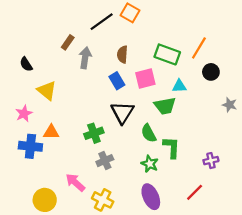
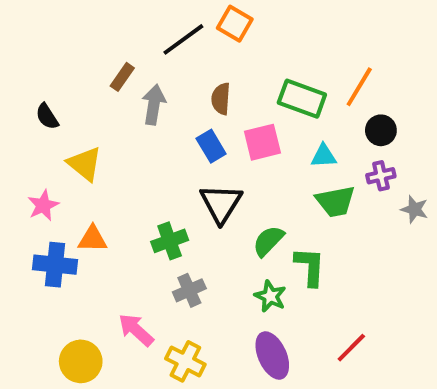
gray star: (230, 105) -> (414, 209), moved
green trapezoid: (165, 106) -> (335, 201), moved
green semicircle: (149, 133) -> (268, 241), turned 72
purple cross: (211, 161) -> (381, 176), moved

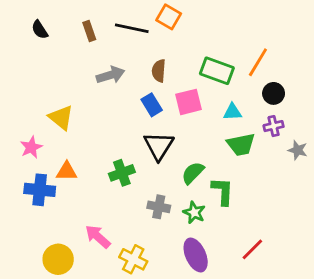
black line: (183, 39) -> (132, 28), turned 48
brown rectangle: (122, 77) -> (89, 31), moved, turned -54
gray arrow: (154, 105) -> (111, 75), turned 64
black semicircle: (47, 116) -> (40, 30), moved
gray cross: (189, 290) -> (159, 207), moved, turned 35

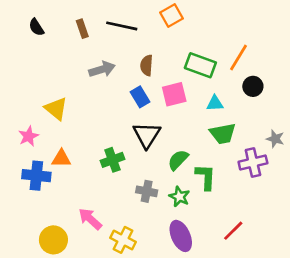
orange square: (169, 17) -> (172, 15), moved, turned 30
purple cross: (274, 126) -> (253, 162), moved, size x1.5

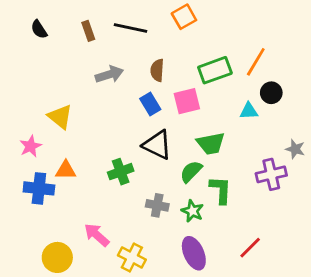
green rectangle: (200, 65) -> (215, 70), turned -40
cyan triangle: (215, 103) -> (249, 111), moved
green trapezoid: (223, 134) -> (211, 143), moved
black triangle: (147, 135) -> (157, 145), turned -36

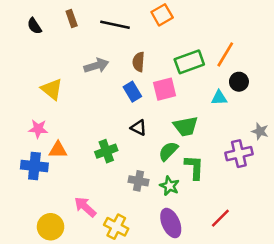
brown rectangle: (88, 31) -> (72, 19), moved
yellow triangle: (60, 117) -> (52, 89), moved
black triangle: (157, 145) -> (139, 128), size x0.6
pink star: (31, 146) -> (38, 129), moved, turned 30

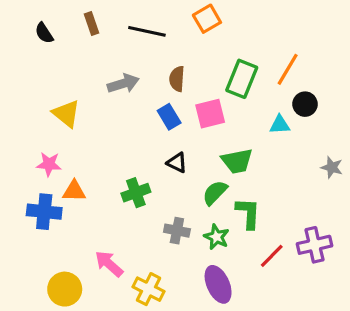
green rectangle: (189, 62) -> (242, 79), turned -48
purple cross: (239, 154) -> (314, 245), moved
red line: (220, 218) -> (272, 256), moved

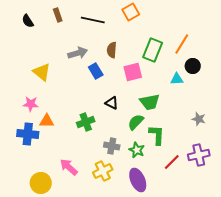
blue rectangle: (169, 117) -> (96, 71), moved
gray star: (332, 167) -> (199, 119), moved
yellow cross: (148, 289) -> (103, 171), moved, turned 36

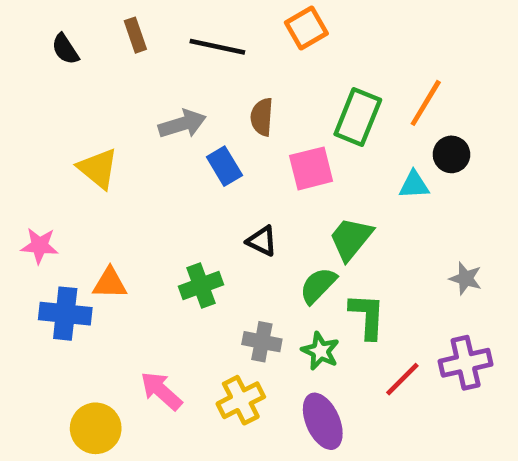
green trapezoid: (150, 102) -> (351, 239), turned 140
pink star: (31, 104) -> (39, 246), moved

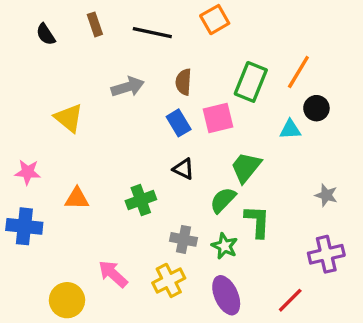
blue rectangle: (224, 166) -> (179, 123), moved
blue cross: (65, 314) -> (24, 226), moved
red line: (402, 379) -> (290, 300), moved

